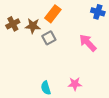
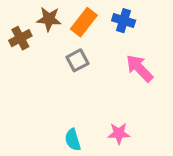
blue cross: (98, 12) -> (124, 21), moved
brown star: (33, 26) -> (49, 19), moved

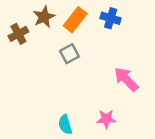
brown star: (49, 19) -> (44, 17), turned -30
pink arrow: (139, 68) -> (126, 79), moved

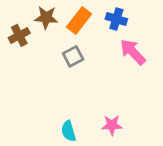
brown star: (44, 17) -> (46, 18), turned 30
pink arrow: (126, 79) -> (133, 52), moved

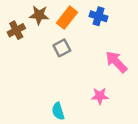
pink arrow: (133, 52) -> (116, 62), moved
pink star: (112, 125) -> (100, 96), moved

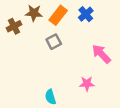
blue cross: (99, 16) -> (86, 14), turned 32

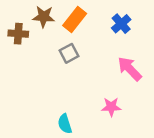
blue cross: (86, 14) -> (121, 24), moved
brown cross: (14, 26) -> (18, 34), turned 32

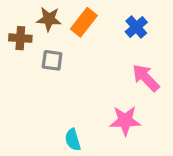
gray square: (69, 53) -> (52, 60), moved, turned 36
pink star: (111, 107) -> (125, 121), size x1.4

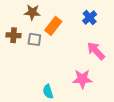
orange rectangle: (84, 22) -> (53, 26), moved
brown cross: (20, 38) -> (14, 35), moved

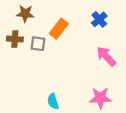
brown star: (32, 12) -> (25, 14), moved
pink star: (82, 79) -> (100, 98), moved

